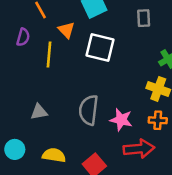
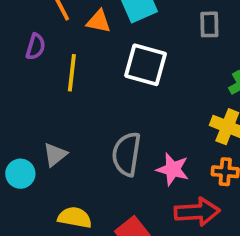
orange triangle: (66, 30) -> (99, 21), moved, turned -36
gray triangle: (39, 112) -> (55, 155), turned -30
cyan circle: (15, 149) -> (20, 174), moved

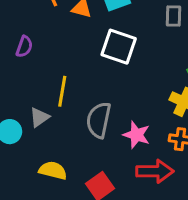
purple semicircle: (36, 47) -> (24, 47), moved
yellow line: (72, 73) -> (62, 91), moved

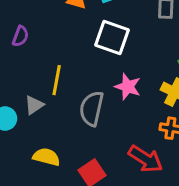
pink star: (136, 135) -> (128, 87), moved
red arrow: (155, 171) -> (146, 159), turned 32

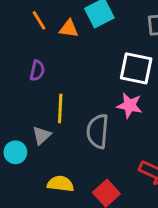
purple semicircle: (20, 36) -> (37, 71), moved
white square: (112, 38) -> (136, 68), moved

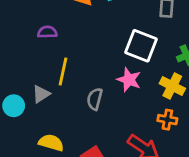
purple semicircle: (37, 71) -> (47, 32), turned -114
gray semicircle: (98, 131) -> (95, 99), size x0.7

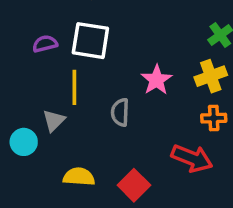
white square: (141, 46) -> (90, 41), moved
pink star: (129, 80) -> (157, 80), turned 30
yellow cross: (172, 86) -> (211, 76), turned -35

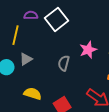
white square: (90, 41) -> (56, 19), turned 30
yellow line: (74, 87) -> (15, 35), moved

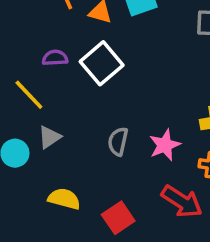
yellow line: (15, 35) -> (29, 95), turned -54
pink star: (88, 50) -> (165, 145), moved

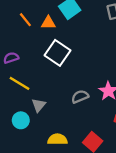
purple semicircle: (55, 58) -> (11, 58), moved
gray semicircle: (118, 141) -> (80, 97), turned 70

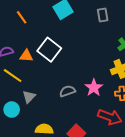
orange triangle: (48, 23) -> (26, 56), moved

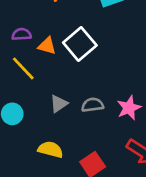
gray triangle: (29, 97) -> (59, 104), moved

